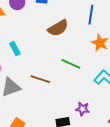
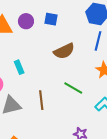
brown line: (40, 79) -> (41, 100), turned 60

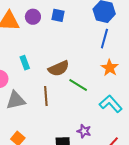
brown semicircle: (64, 51) -> (59, 68), moved

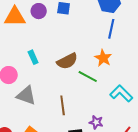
orange star: (110, 68) -> (103, 58), moved
brown line: (46, 96) -> (63, 105), moved
gray triangle: (16, 100) -> (26, 95), turned 35

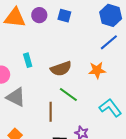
blue line: (111, 29) -> (109, 42), turned 30
orange star: (103, 58) -> (97, 70), turned 30
green line: (88, 77) -> (68, 94), moved

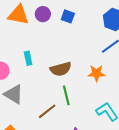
green line: (68, 94) -> (66, 95), turned 36
brown line: (51, 112) -> (47, 111), turned 48

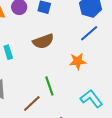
brown semicircle: (61, 69) -> (43, 41), moved

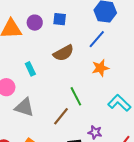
blue line: (89, 33) -> (97, 39), moved

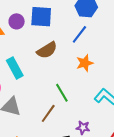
blue square: (60, 19) -> (41, 17), size x1.6
cyan rectangle: (30, 69) -> (15, 68), size x1.5

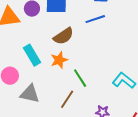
blue line: (79, 34) -> (95, 19), turned 36
orange star: (85, 63) -> (59, 60), moved

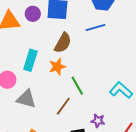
brown semicircle: (63, 36) -> (63, 43), turned -30
cyan rectangle: (32, 55) -> (30, 60), turned 45

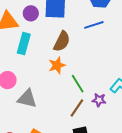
cyan rectangle: (30, 60) -> (24, 44), moved
brown line: (63, 106) -> (77, 108), moved
purple star: (98, 121) -> (99, 100), moved

